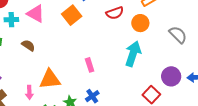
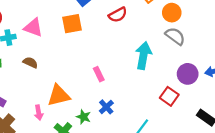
orange square: (72, 15) -> (72, 24), turned 36
orange circle: (140, 23) -> (172, 13), moved
gray semicircle: (178, 35) -> (175, 36), moved

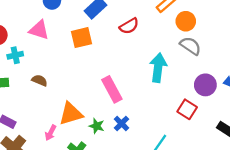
pink triangle: (33, 28) -> (39, 30), moved
pink rectangle: (99, 74) -> (112, 89), size x1.6
pink arrow: (39, 113) -> (51, 133), turned 40
green star: (83, 117) -> (97, 126), moved

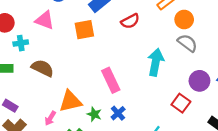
brown semicircle: (40, 80) -> (42, 68), size x1.5

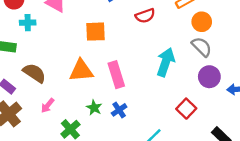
orange square: (84, 30) -> (95, 32), moved
brown semicircle: (42, 68) -> (34, 73), moved
purple circle: (199, 81) -> (209, 77), moved
orange triangle: (70, 101) -> (81, 71), moved

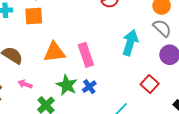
orange square: (95, 32) -> (34, 16), moved
pink arrow: (48, 105) -> (25, 84), turned 72
green star: (94, 108) -> (67, 85), size x1.5

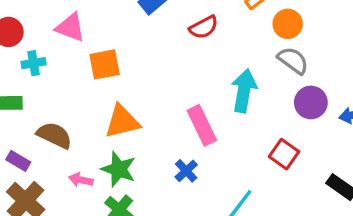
orange square: (34, 16) -> (105, 64), moved
pink rectangle: (86, 55) -> (202, 125), moved
green star: (67, 85) -> (119, 169), moved

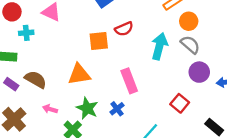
red semicircle: (204, 27) -> (124, 29), moved
orange square: (105, 64) -> (99, 41), moved
cyan arrow: (244, 91) -> (159, 46), moved
purple rectangle: (18, 161) -> (11, 84), moved
green star: (119, 169) -> (87, 108), moved

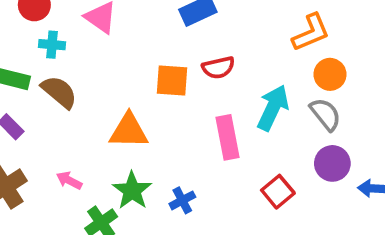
brown semicircle: (36, 79) -> (59, 92), moved
pink rectangle: (129, 81) -> (227, 137), moved
red square: (180, 103) -> (278, 192), moved

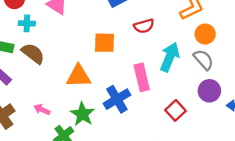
red semicircle: (218, 68) -> (144, 26), moved
blue cross: (182, 200) -> (117, 99), moved, size x1.6

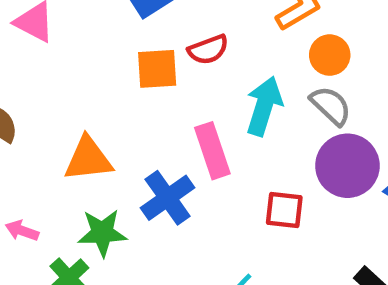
orange square: (105, 43) -> (157, 69), moved
purple circle: (209, 91) -> (347, 166), size x1.4
red square: (176, 110) -> (284, 210), turned -36
green star: (82, 114) -> (102, 233), turned -30

